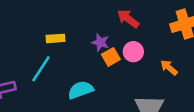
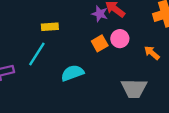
purple star: (100, 42) -> (100, 14), moved

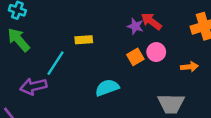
orange arrow: (152, 53) -> (189, 67), turned 133
cyan line: (37, 54) -> (55, 63), moved

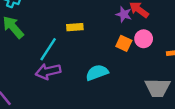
orange square: (135, 57) -> (124, 43), turned -35
purple arrow: (33, 86) -> (48, 71), moved

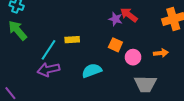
yellow rectangle: (75, 27) -> (72, 40), moved
pink circle: (144, 39) -> (133, 57), moved

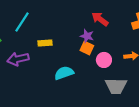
purple star: (115, 19) -> (87, 36), moved
cyan line: (49, 50) -> (22, 22), moved
purple arrow: (49, 70) -> (18, 59), moved

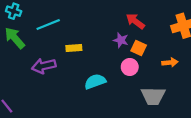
cyan line: (22, 22) -> (48, 25), turned 35
orange square: (87, 48) -> (139, 48), moved
pink circle: (104, 60) -> (130, 67), moved

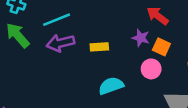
yellow rectangle: (74, 48) -> (99, 47), moved
purple arrow: (44, 66) -> (60, 43), moved

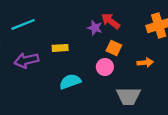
purple star: (141, 38) -> (95, 28), moved
purple arrow: (60, 43) -> (26, 60), moved

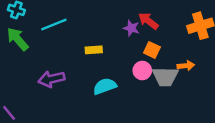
purple arrow: (26, 60) -> (51, 79), moved
gray trapezoid: (128, 96) -> (165, 77), moved

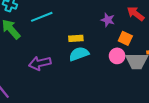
red arrow: (148, 21) -> (136, 14), moved
cyan semicircle: (105, 86) -> (79, 54), moved

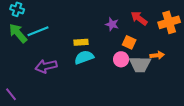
cyan line: (42, 17) -> (38, 31), moved

